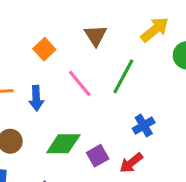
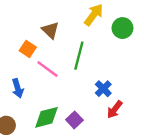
orange square: (44, 49) -> (28, 49), moved
red arrow: (131, 163) -> (115, 109), moved

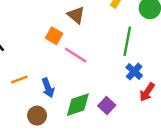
green line: (79, 56) -> (127, 41), moved
blue arrow: (18, 88) -> (48, 88), moved

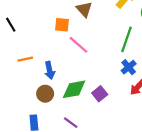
orange square: (54, 36) -> (62, 25), turned -32
brown circle: (37, 116) -> (45, 94), moved

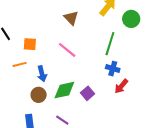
orange square: (62, 25) -> (30, 44), moved
blue cross: (129, 67) -> (113, 69), turned -32

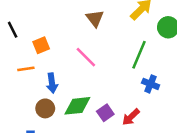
orange square: (30, 44) -> (41, 45), turned -32
blue cross: (113, 69) -> (151, 84), moved
red arrow: (121, 86) -> (131, 117), moved

